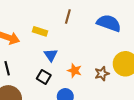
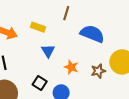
blue semicircle: (109, 23) -> (92, 34), moved
black square: (44, 77) -> (40, 83), moved

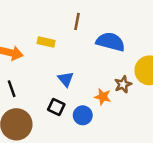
blue triangle: (48, 51) -> (66, 79), moved
orange star: (71, 67) -> (103, 97), moved

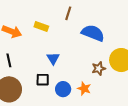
orange star: (103, 97) -> (84, 89), moved
black square: (56, 107) -> (43, 80), turned -32

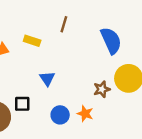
blue semicircle: (93, 33) -> (111, 41), moved, turned 45
black square: (43, 80) -> (22, 104), moved

